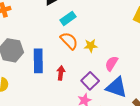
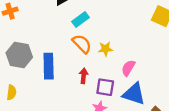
red arrow: (61, 73) -> (84, 76), moved
purple square: (90, 81) -> (105, 87), turned -36

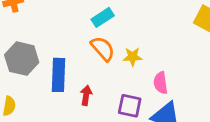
pink semicircle: (128, 68) -> (161, 83), turned -42
red arrow: (84, 76) -> (86, 95), moved

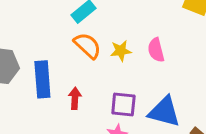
pink semicircle: (161, 83) -> (156, 50), moved

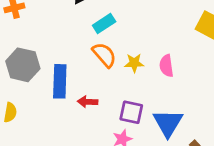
red arrow: (75, 98) -> (88, 102), turned -96
blue triangle: (164, 112) -> (168, 123), turned 40

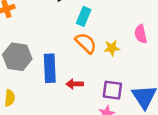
cyan rectangle: (104, 24) -> (84, 16), turned -30
pink semicircle: (166, 66) -> (141, 34), moved

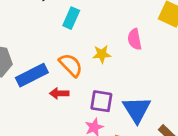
orange semicircle: (86, 43) -> (71, 65), moved
blue rectangle: (50, 68) -> (32, 75), turned 64

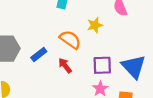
blue rectangle: (32, 75) -> (39, 55), size x0.6
red arrow: (59, 93) -> (65, 66), turned 63

